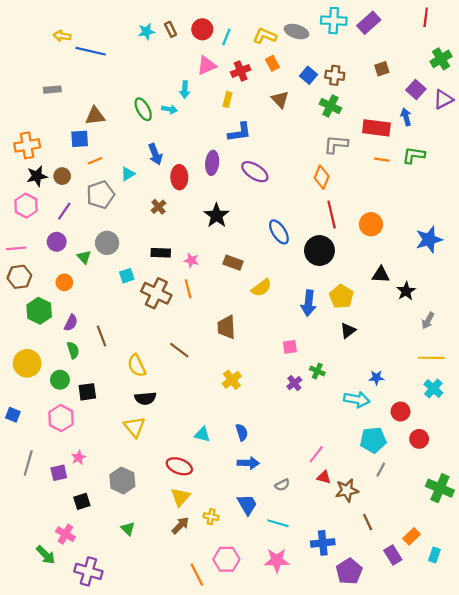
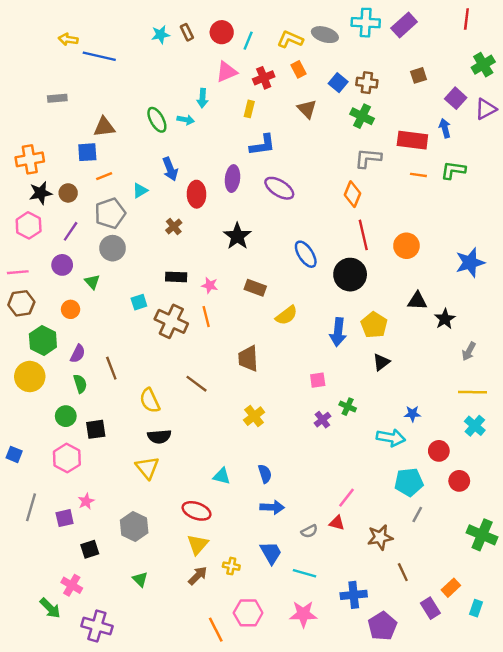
gray circle: (107, 243) -> (113, 248), moved
yellow circle: (27, 363) -> (30, 377), moved
red triangle: (324, 477) -> (337, 523), moved

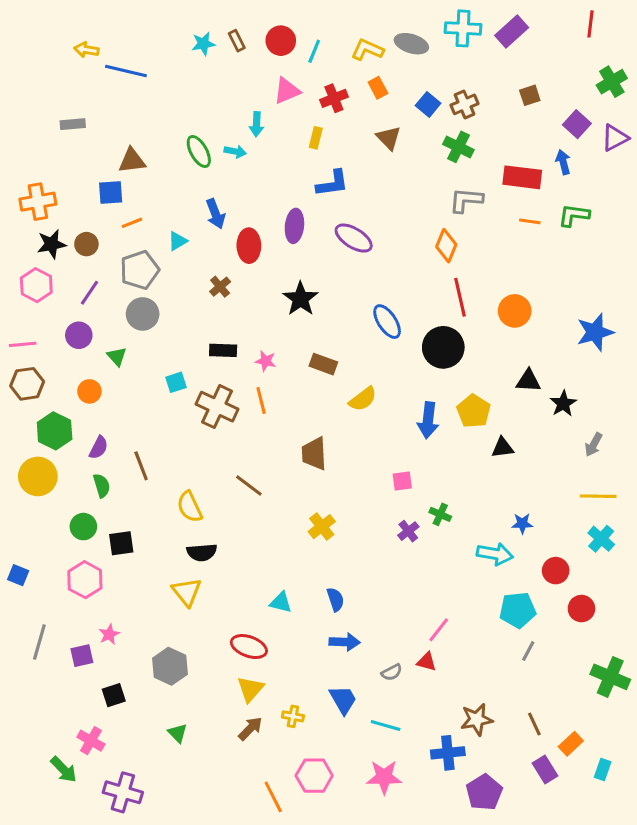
brown cross: (367, 83) -> (465, 104), turned -30
black triangle: (381, 362) -> (502, 448), moved, turned 30
brown star: (380, 537) -> (477, 719), moved
brown line: (403, 572) -> (534, 724), moved

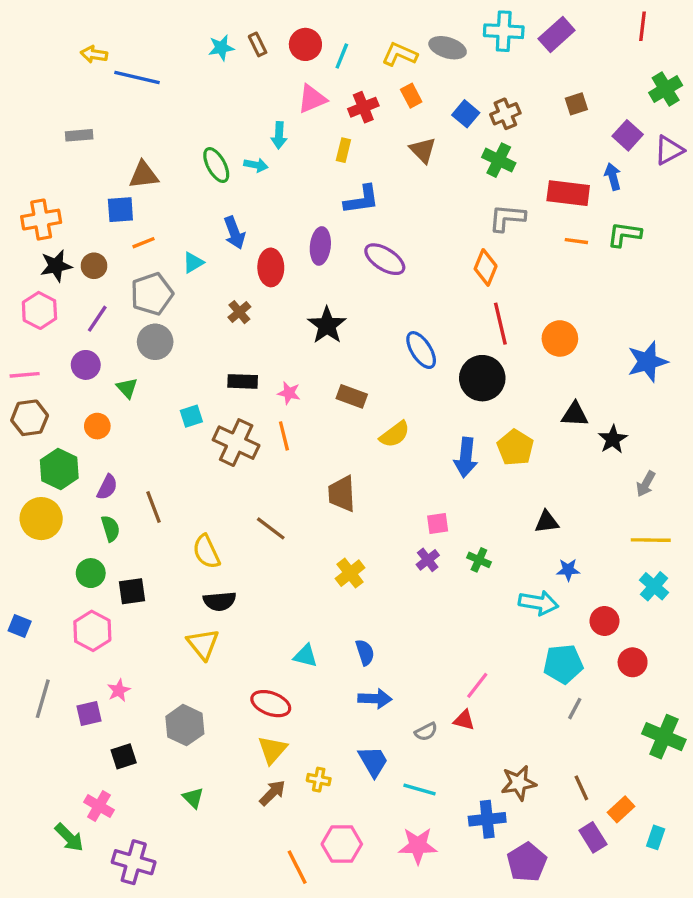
black triangle: (502, 448) -> (547, 522), moved
purple cross: (408, 531) -> (428, 560), moved

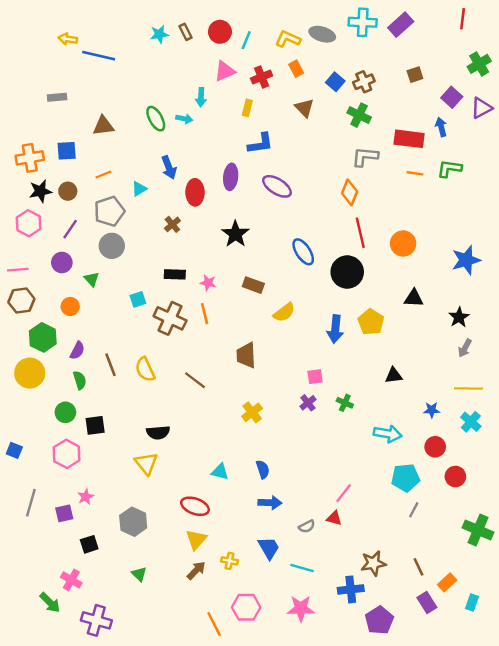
blue square: (120, 210) -> (67, 151), moved
black star: (613, 439) -> (459, 317), moved
yellow semicircle: (206, 552) -> (145, 370), moved
blue star: (568, 570) -> (432, 410), moved

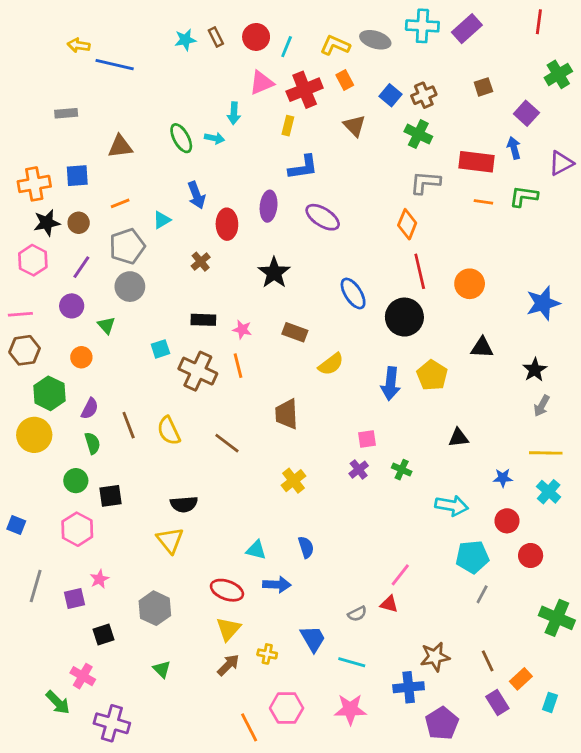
red cross: (262, 77) -> (305, 90), size x1.4
purple triangle: (482, 108) -> (561, 163), moved
blue arrow: (270, 503) -> (277, 585), moved

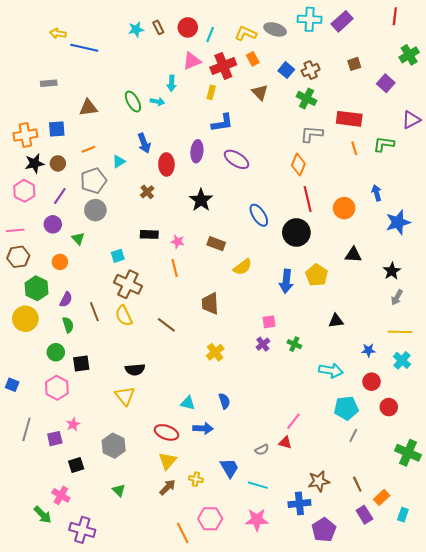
blue arrow: (514, 148) -> (377, 193), moved
orange line: (483, 202) -> (354, 148), turned 64
brown cross: (198, 371) -> (128, 284), moved

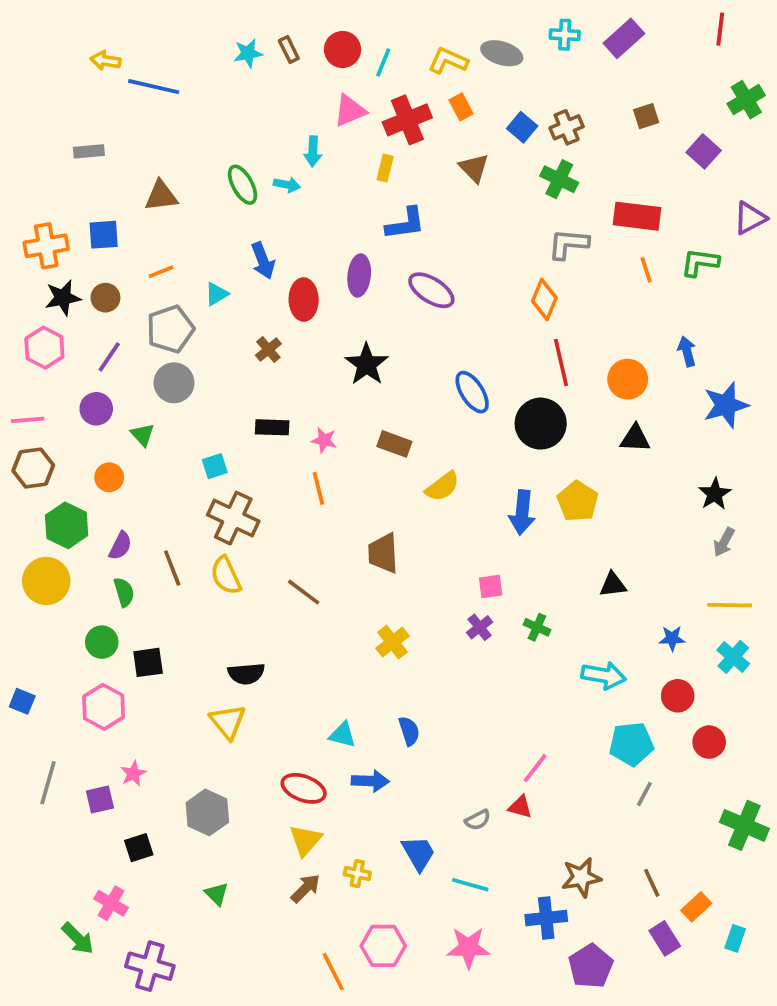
cyan cross: (310, 19) -> (565, 35), size x0.7
black triangle: (353, 255) -> (635, 438), moved

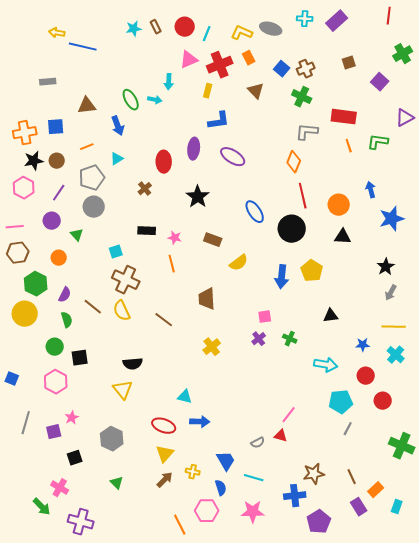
blue arrow: (263, 261) -> (118, 126), moved
brown line: (172, 568) -> (93, 307), turned -30
blue semicircle: (409, 731) -> (221, 488), moved

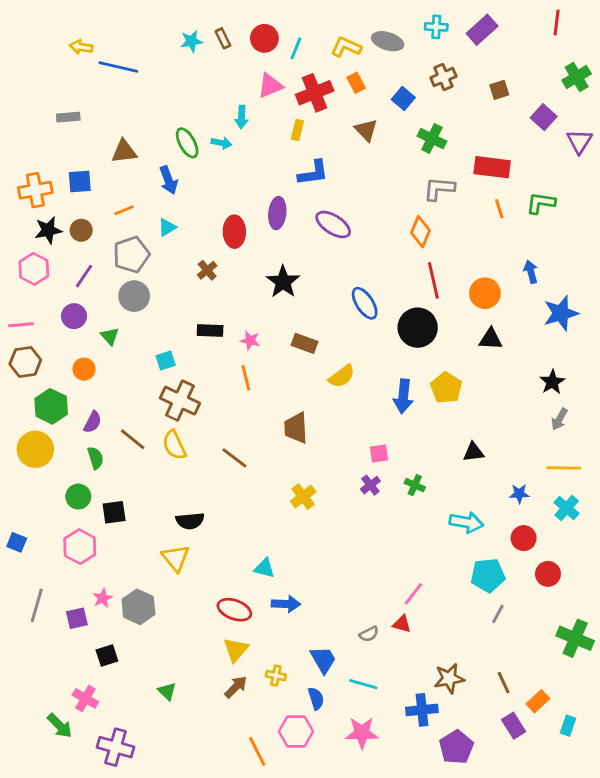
brown cross: (306, 69) -> (443, 77), moved
purple triangle: (405, 118) -> (579, 141), moved, turned -30
gray hexagon: (112, 439) -> (138, 607), moved

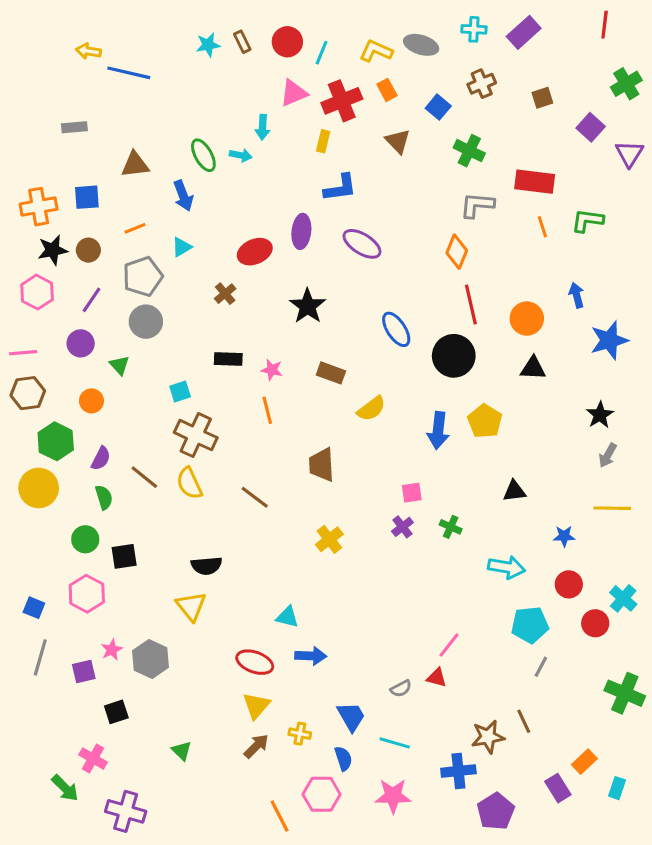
red ellipse: (234, 232) -> (255, 252), turned 68
cyan cross: (567, 508) -> (623, 598), moved
blue square: (17, 542) -> (34, 608), moved
brown line: (504, 683) -> (524, 721), moved

